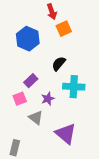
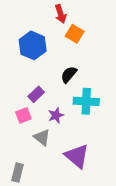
orange square: (64, 29) -> (75, 34), turned -35

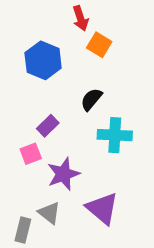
purple star: (56, 115) -> (63, 174), moved, size x1.5
gray triangle: (42, 137) -> (49, 213), moved

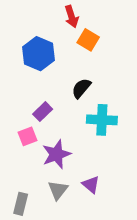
purple triangle: (102, 208) -> (91, 185), size x0.6
gray triangle: (49, 213) -> (58, 190), moved, turned 30

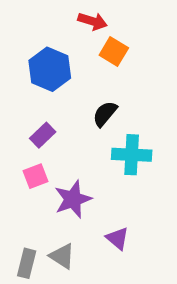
red arrow: (72, 17) -> (92, 21), turned -55
purple rectangle: (43, 112) -> (43, 135), moved
gray triangle: (58, 190) -> (62, 256), moved, turned -35

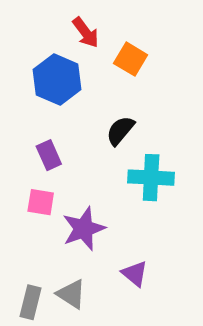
red arrow: (92, 21) -> (86, 33), moved, turned 36
purple rectangle: (43, 135) -> (49, 155), turned -70
pink square: (36, 176) -> (41, 202), turned 30

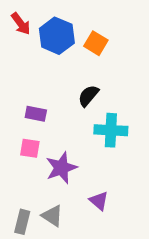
red arrow: (86, 33) -> (21, 24), moved
blue hexagon: (57, 80) -> (57, 36), moved
purple rectangle: (49, 155) -> (36, 114), turned -55

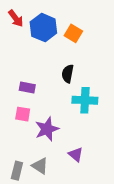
black semicircle: (88, 96) -> (68, 74), turned -30

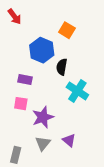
blue hexagon: (43, 28) -> (42, 50), moved
cyan cross: (85, 100) -> (77, 91), turned 30
gray triangle: (40, 166) -> (43, 143), moved, turned 35

